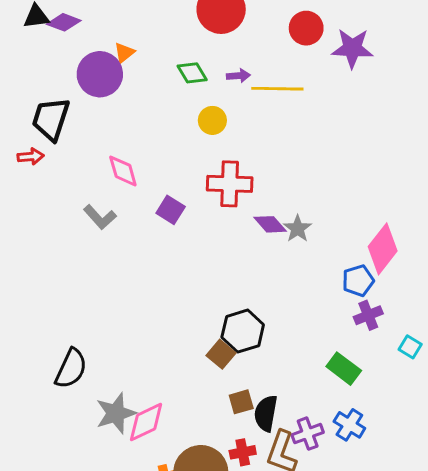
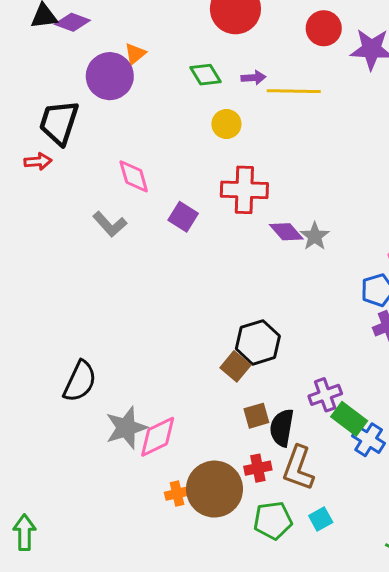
green rectangle: (344, 369) -> (349, 419), moved
purple cross: (308, 434) -> (325, 395), moved

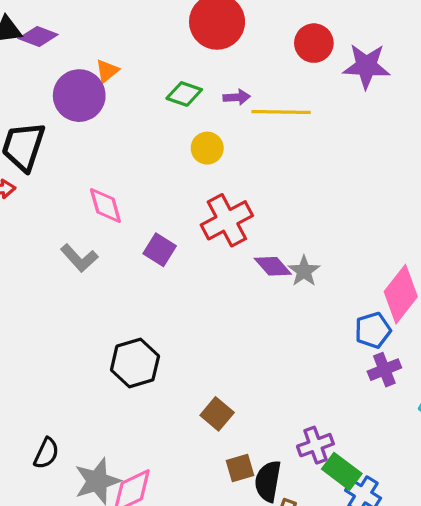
green diamond: (206, 75) -> (184, 94), turned -40
red cross: (244, 190) -> (227, 220), turned -30
black hexagon: (258, 342) -> (135, 363), moved
black semicircle: (80, 381) -> (46, 453), moved, size x0.7

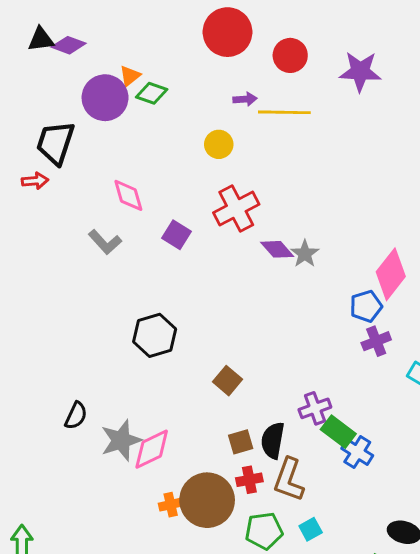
red circle: (314, 43) -> (290, 55), moved
green diamond: (184, 94) -> (152, 93), moved
brown square: (240, 468) -> (241, 442), moved

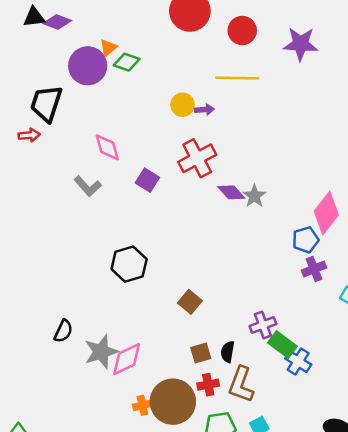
purple arrow: (245, 99) -> (204, 110), moved
black semicircle: (273, 440) -> (228, 352), size x0.7

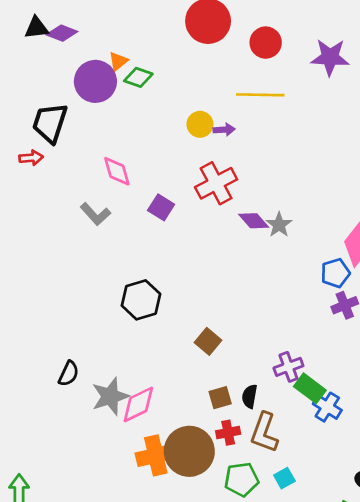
orange cross: (142, 405) -> (156, 455), size x1.8

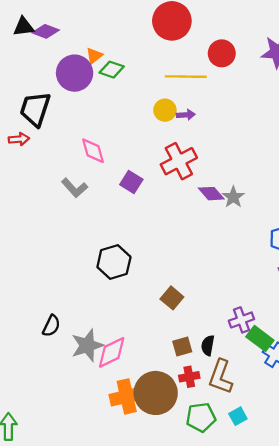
red circle: (266, 43) -> (222, 53), moved
yellow line: (260, 95) -> (186, 77), moved

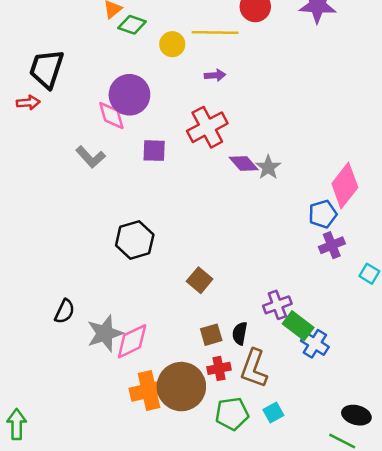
purple circle: (75, 73) -> (129, 95), moved
yellow circle: (165, 110) -> (172, 44), moved
purple square: (131, 182) -> (154, 151), turned -30

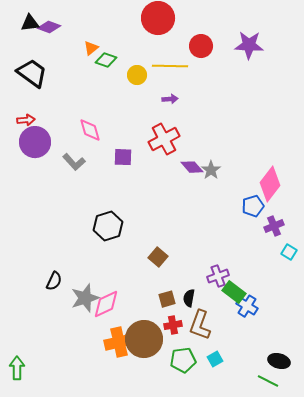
black trapezoid: (46, 69) -> (32, 73), moved, turned 108
purple circle: (129, 95) -> (35, 142), moved
purple cross: (332, 245) -> (274, 226), moved

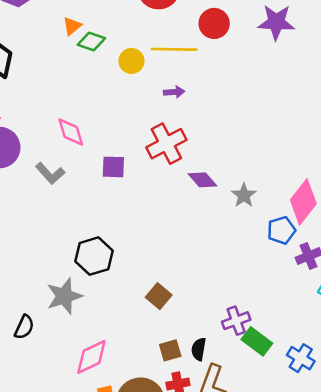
gray star: (211, 170) -> (244, 195), moved
gray star: (85, 298) -> (64, 296), moved
blue cross: (247, 306) -> (301, 358), moved

